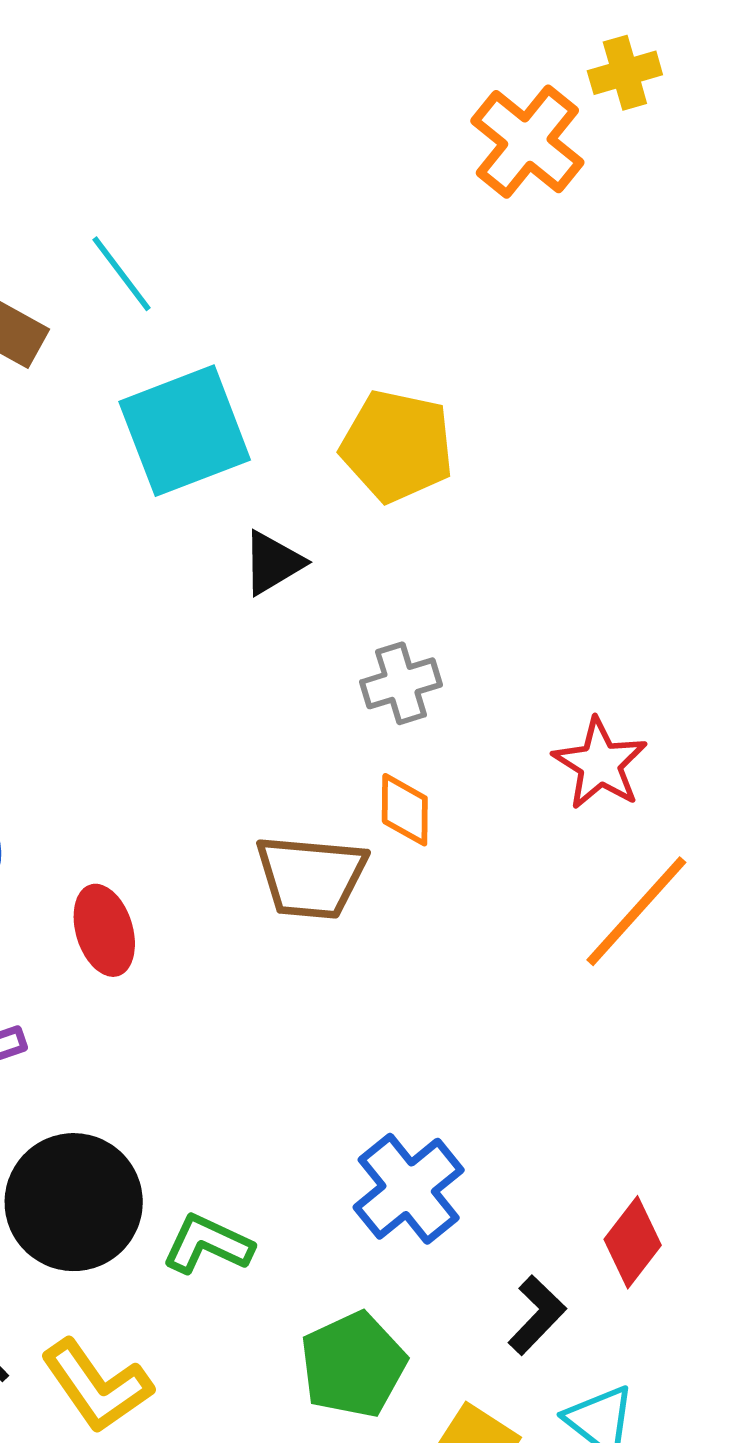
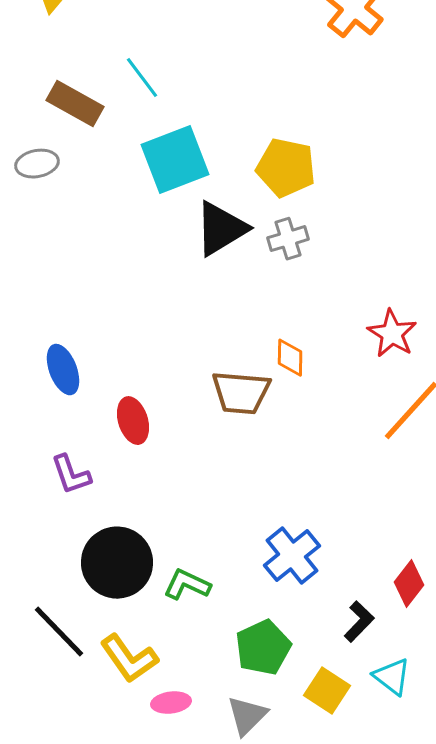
black triangle: (273, 563) -> (221, 229), size x1.6
gray cross: (401, 683) -> (288, 239), moved

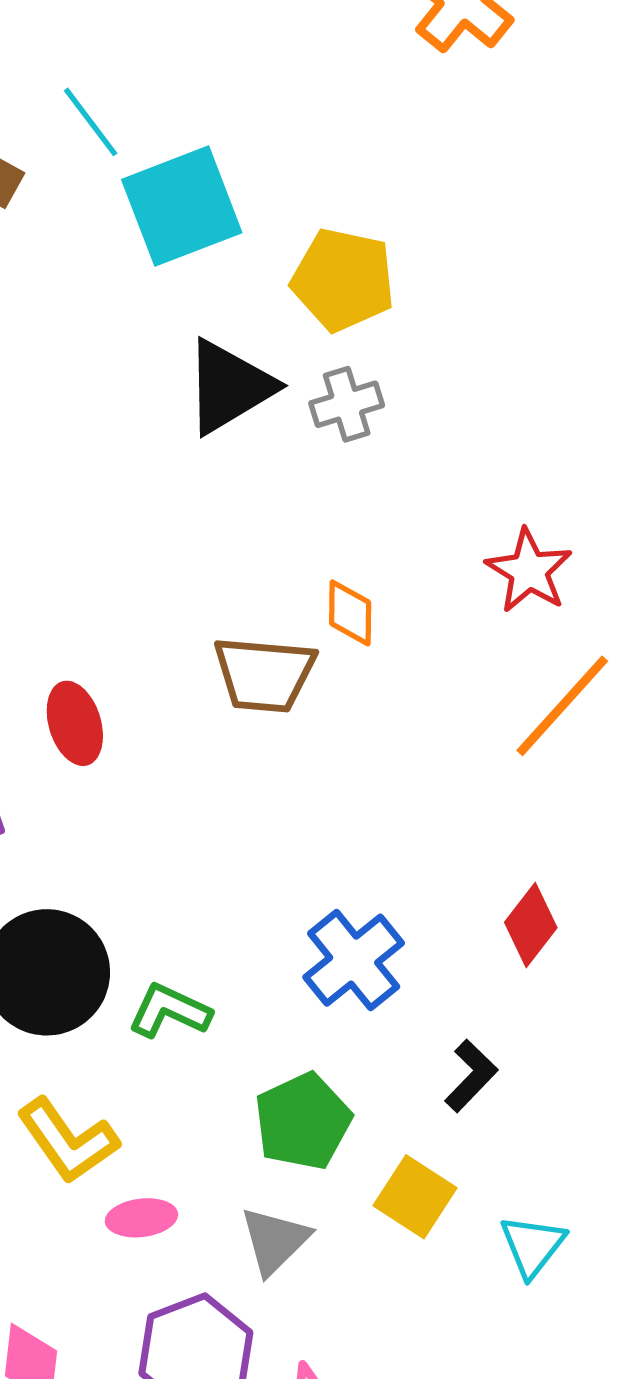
cyan square: (175, 160) -> (182, 206), moved
red diamond: (409, 584) -> (531, 925), moved
cyan triangle: (392, 677) -> (532, 1246), moved, turned 30

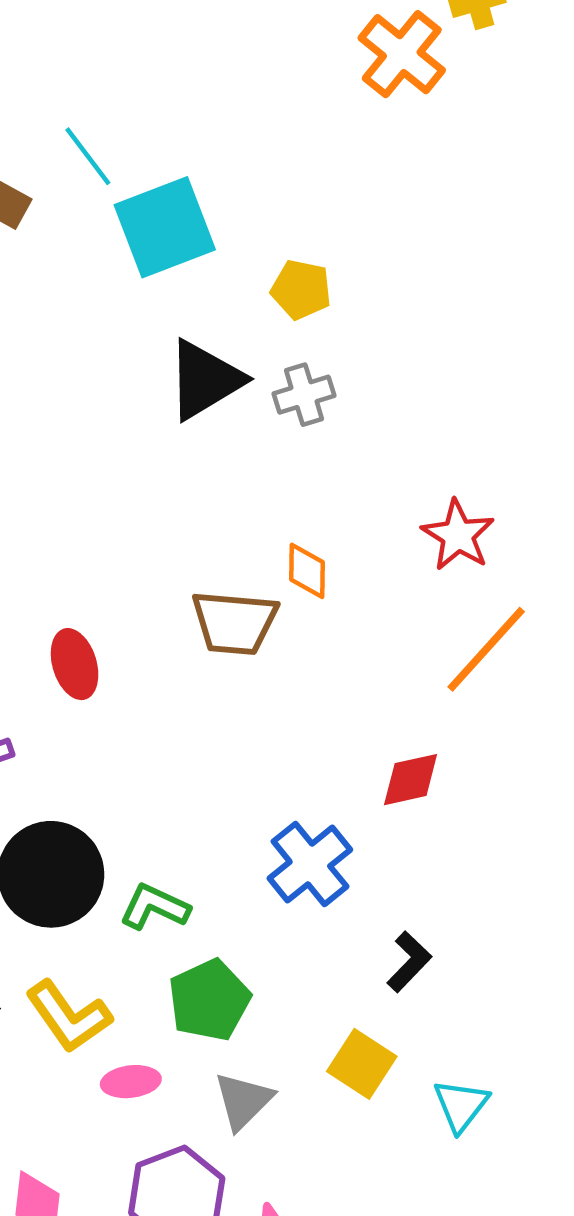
yellow pentagon: (343, 280) -> (301, 290), size x0.7
red diamond: (531, 925) -> (411, 780), moved, turned 40
green pentagon: (303, 1121) -> (209, 1000), moved

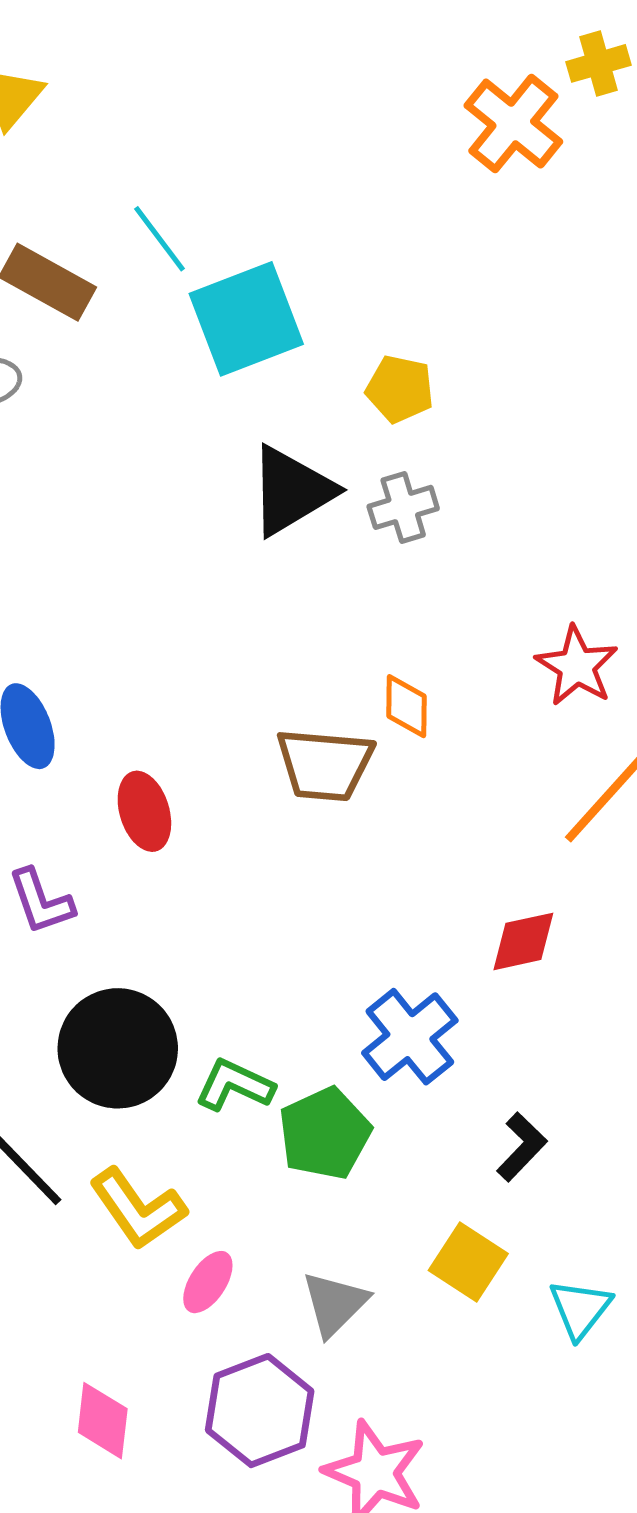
green pentagon: (209, 1000) -> (325, 1133), moved
pink ellipse: (131, 1082) -> (208, 1282), turned -50

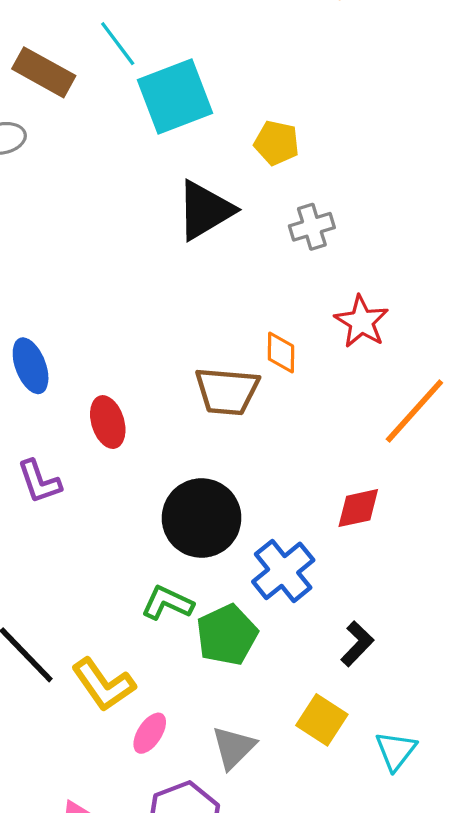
gray cross: (403, 507) -> (312, 227), moved
red star: (577, 666) -> (362, 322), moved
black circle: (118, 1048) -> (202, 518), moved

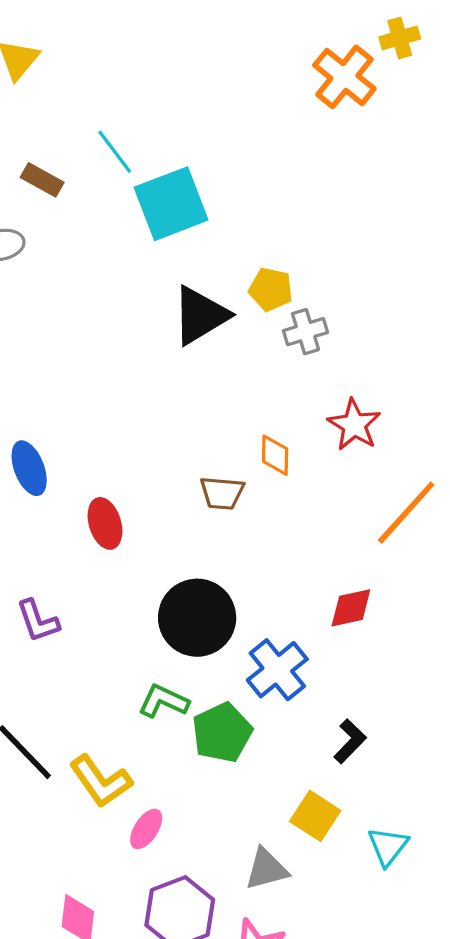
brown rectangle: (44, 72) -> (42, 180), size x0.7
yellow pentagon: (277, 143) -> (271, 289), moved
brown trapezoid: (227, 391) -> (222, 493), size x0.7
purple L-shape: (39, 482) -> (38, 621), moved
gray triangle: (234, 747) -> (266, 869), moved, turned 30

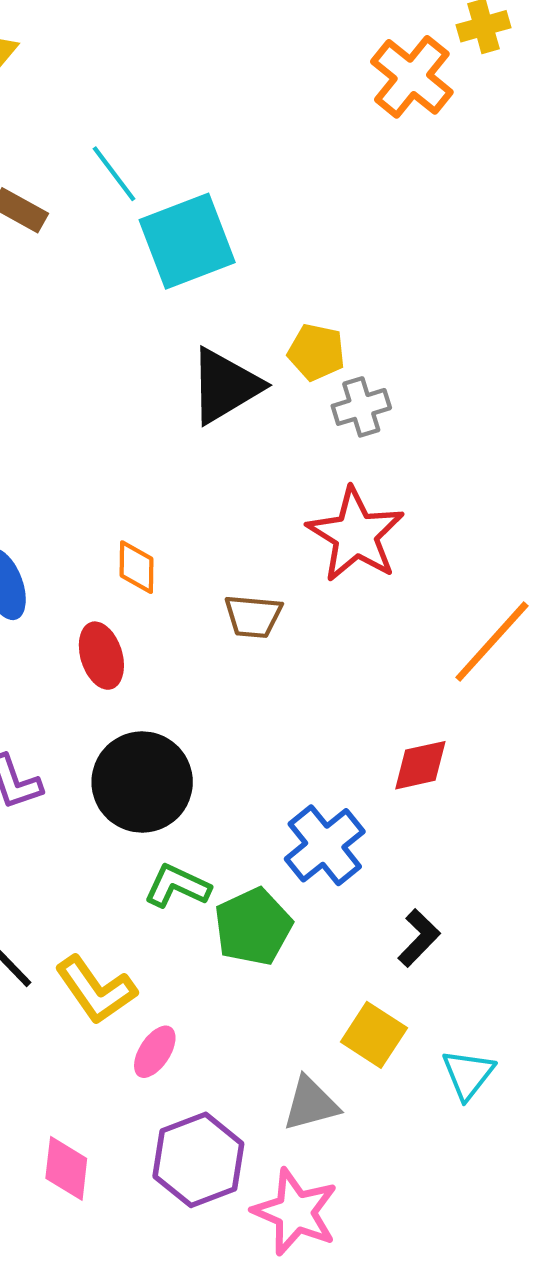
red star: (354, 425) -> (356, 535), moved, size x1.4
orange diamond: (275, 455) -> (137, 567), moved
black circle: (197, 618) -> (142, 782), moved

